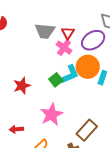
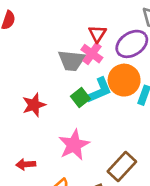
gray trapezoid: (45, 31) -> (72, 61), moved

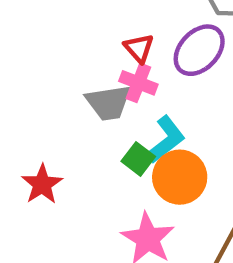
orange circle: (124, 80) -> (180, 177), moved
red star: (34, 105) -> (42, 184), moved

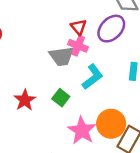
green square: (138, 159) -> (61, 98), moved
orange circle: (180, 177) -> (111, 124), moved

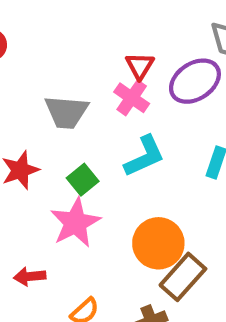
gray trapezoid: (62, 56) -> (66, 112), moved
pink star: (82, 131) -> (75, 223), moved

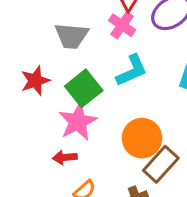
green square: (83, 180) -> (84, 88), size x1.5
red arrow: (30, 276) -> (65, 157), moved

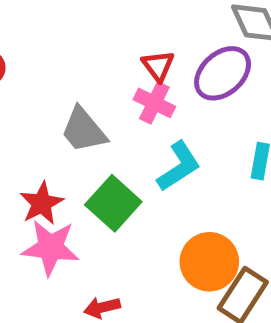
gray trapezoid: (71, 36) -> (84, 130), turned 54
pink star: (78, 122) -> (51, 248), moved, turned -30

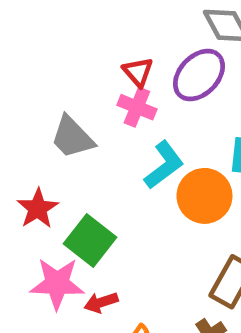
green square: (113, 203) -> (90, 240), moved
pink star: (51, 248) -> (57, 284), moved
orange circle: (209, 262) -> (204, 196), moved

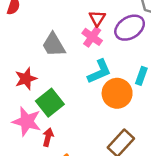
red arrow: (101, 302) -> (48, 137), turned 108

